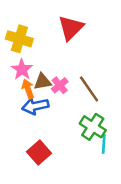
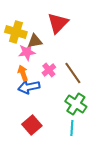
pink star: (22, 69) -> (27, 52), moved, turned 30
brown triangle: (43, 82) -> (35, 41), moved
cyan line: (104, 144) -> (72, 128), moved

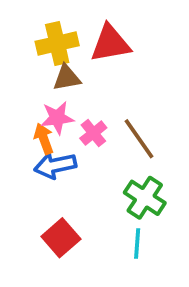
red triangle: (58, 23) -> (110, 44), turned 35
yellow cross: (16, 32) -> (57, 44), moved, turned -30
pink star: (27, 52) -> (57, 118), moved

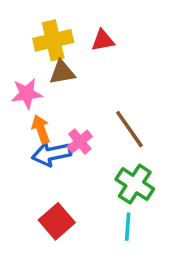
red triangle: (110, 44) -> (103, 40), size x0.6
pink star: (57, 118) -> (27, 94), moved
pink cross: (93, 133) -> (80, 141), moved

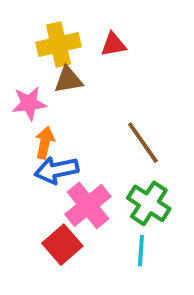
orange arrow: (41, 129) -> (45, 143), turned 32
pink cross: (80, 141) -> (88, 205), moved, size x1.6

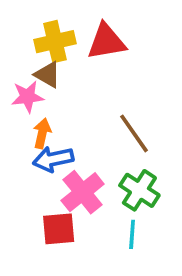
red triangle: (113, 44) -> (106, 42), size x1.6
brown triangle: (68, 80) -> (48, 75), moved, turned 40
red square: (62, 245) -> (59, 229), turned 36

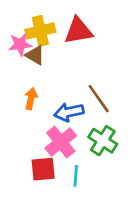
pink star: (27, 97) -> (20, 44), moved
blue arrow: (53, 159) -> (69, 112), moved
cyan line: (132, 234) -> (76, 176), moved

